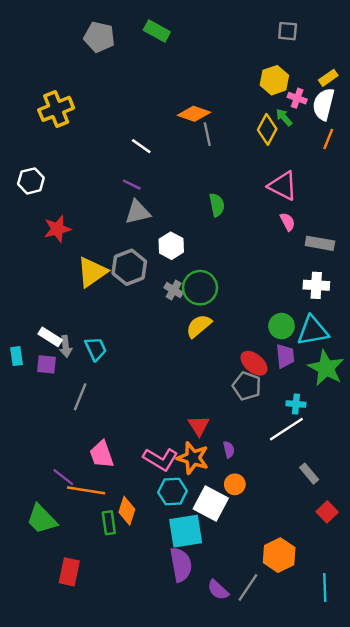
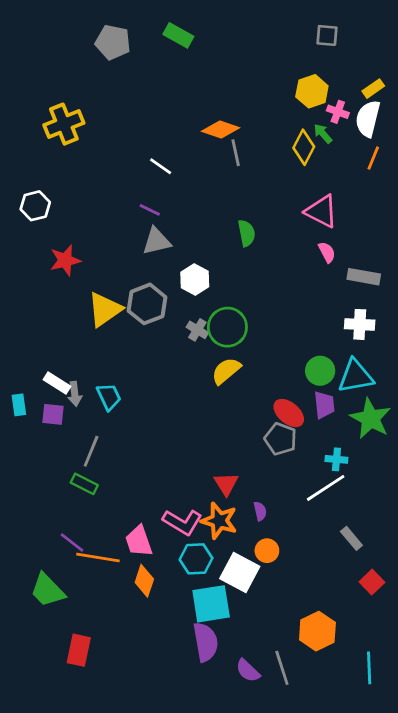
pink trapezoid: (102, 454) -> (139, 541), moved
green rectangle: (109, 523) -> (84, 484), moved, turned -55
gray line: (248, 587) -> (282, 668), turned -52

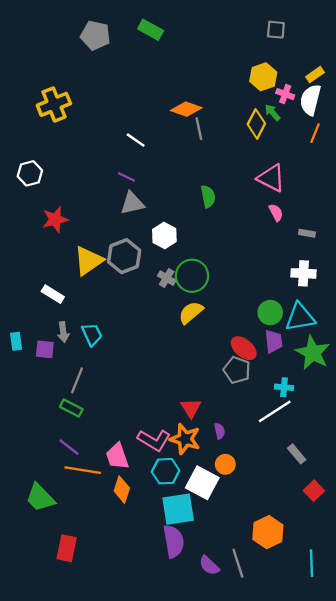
gray rectangle: (364, 277) -> (307, 233), size x0.6
white rectangle: (57, 383) -> (53, 294), moved
purple line: (72, 543) -> (69, 447), moved

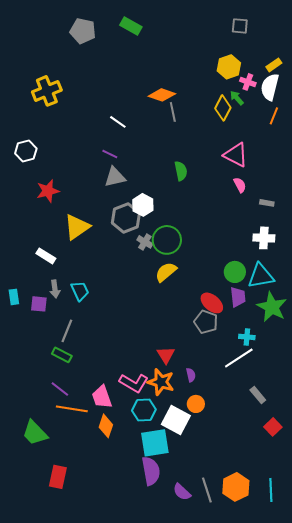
gray hexagon: (124, 256) -> (126, 218), moved
orange hexagon: (268, 532) -> (236, 487), moved

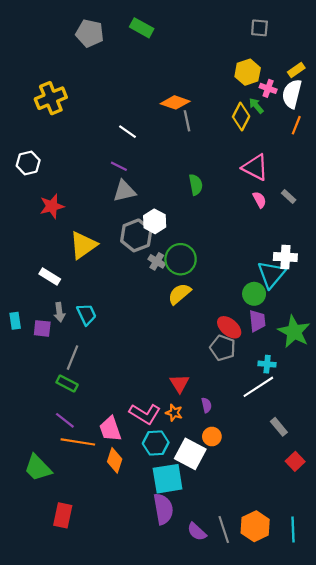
gray rectangle: (267, 203) -> (289, 197), moved, turned 32
cyan triangle: (261, 276) -> (271, 274), moved, turned -40
orange star: (161, 382) -> (174, 413), size x0.6

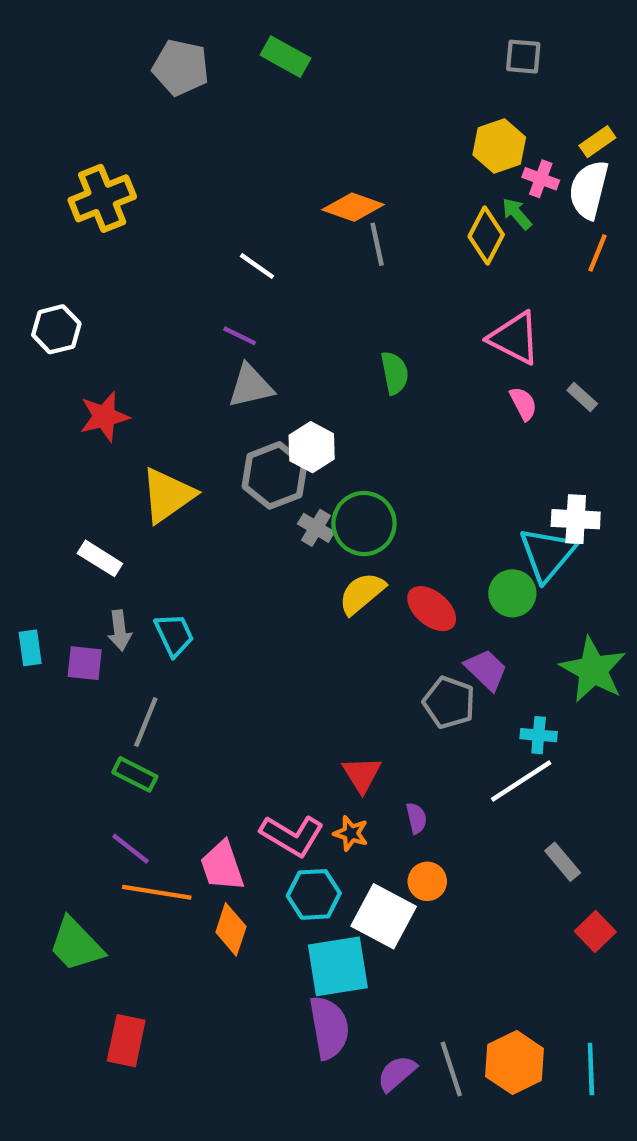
purple trapezoid: (257, 321) -> (486, 670), moved, turned -40
red ellipse: (229, 327) -> (432, 609), moved
purple semicircle: (197, 532) -> (397, 1073), turned 96

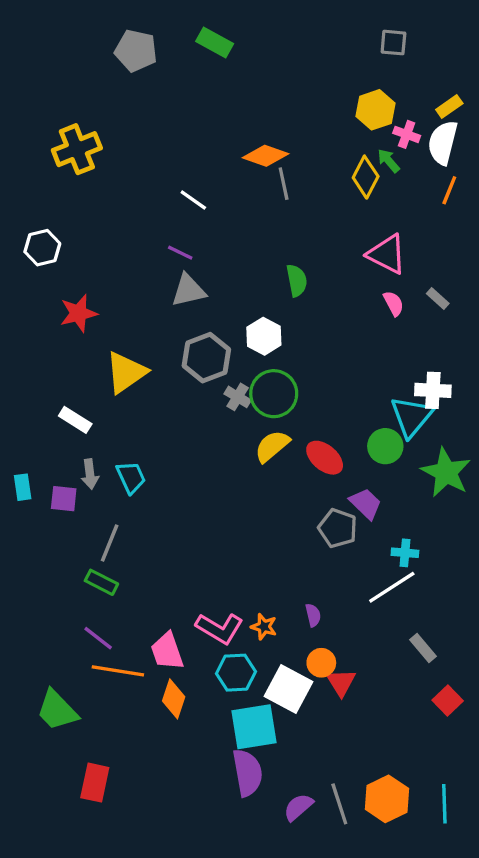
white hexagon: (312, 447) -> (264, 336), moved
green star: (593, 670) -> (446, 472), moved
red triangle: (362, 774) -> (341, 682), moved

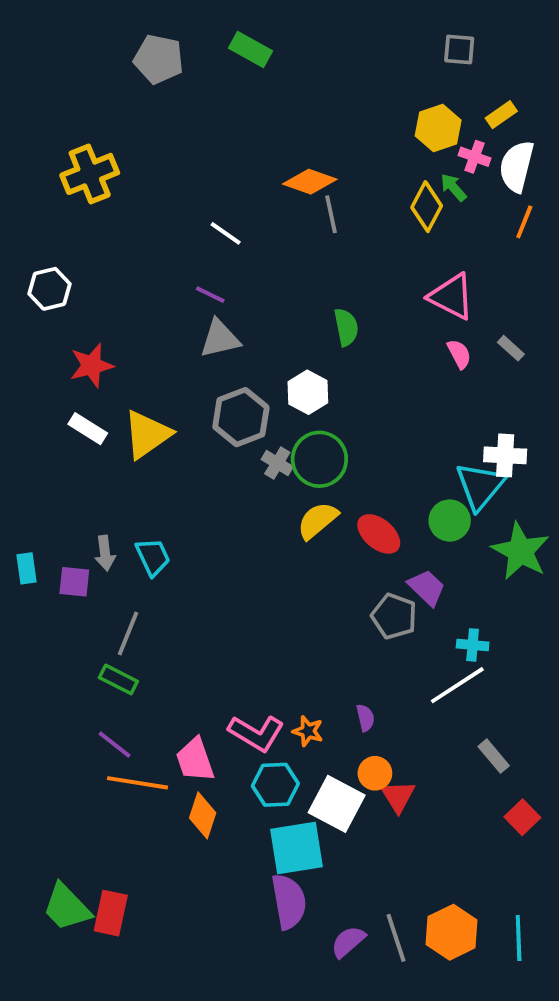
yellow rectangle: (449, 107) -> (501, 115), moved
white rectangle: (75, 420) -> (88, 429), moved
green trapezoid: (57, 710) -> (67, 907), moved

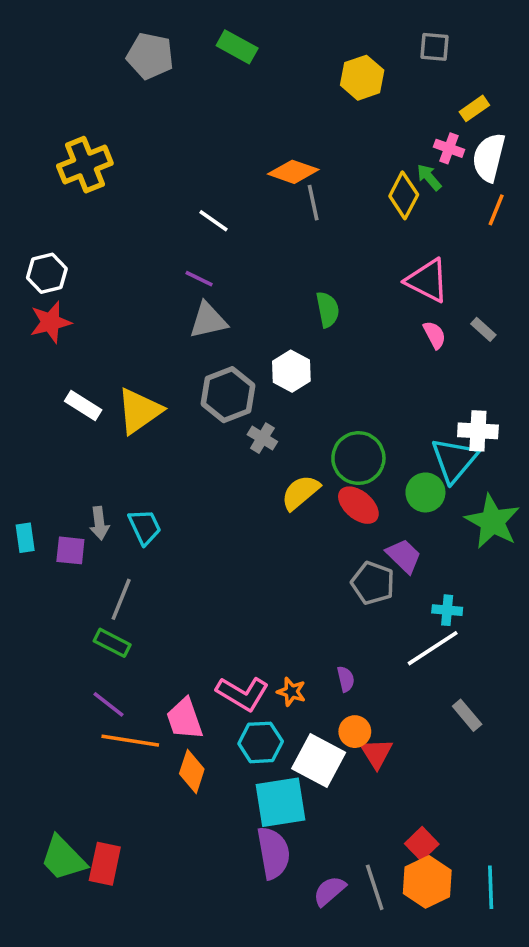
yellow hexagon: (438, 128) -> (362, 78), moved
red star: (92, 365) -> (50, 322), moved
green circle: (319, 459) -> (358, 458), moved
red square: (522, 817) -> (422, 844), moved

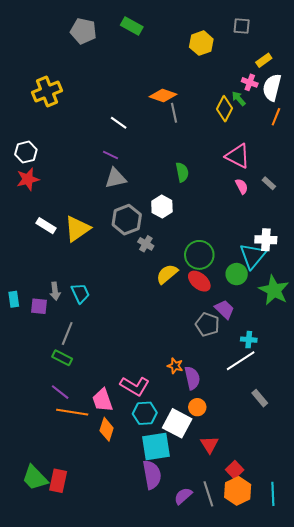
purple semicircle: (346, 679) -> (192, 378), size x1.6
orange star: (291, 692) -> (175, 366), moved
red triangle: (377, 753) -> (209, 444), moved

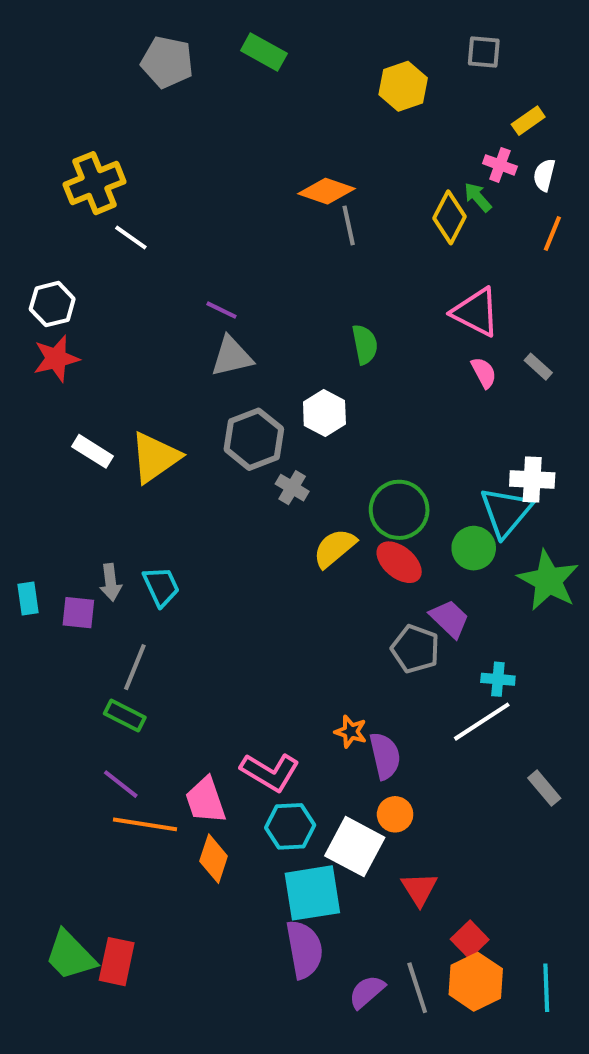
white semicircle: (272, 87) -> (544, 175), size x0.6
white line: (119, 123) -> (131, 238), moved
gray rectangle: (260, 398) -> (544, 788), moved

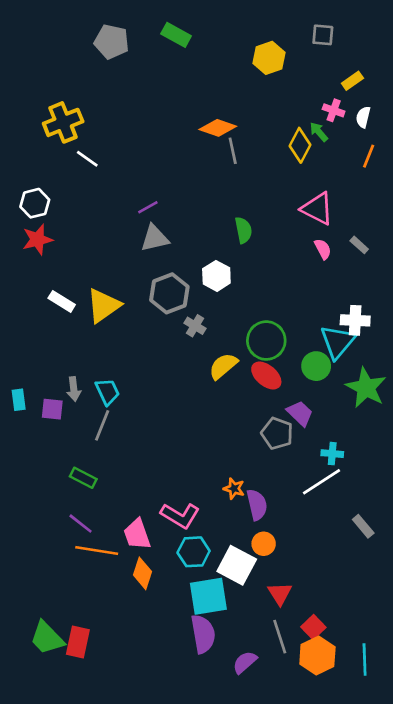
purple line: (222, 310) -> (148, 207), turned -55
gray line: (135, 667) -> (102, 425), moved
gray line: (417, 988) -> (280, 637), moved

